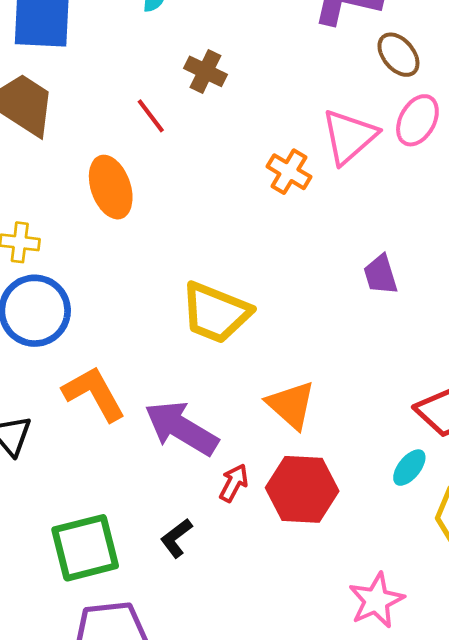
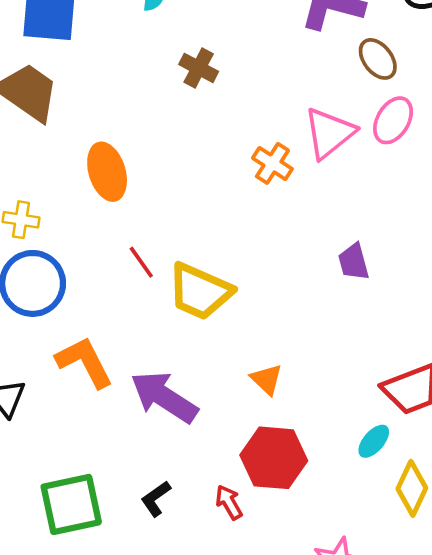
red line: (151, 116) -> (141, 262), moved
orange triangle: (291, 405) -> (267, 379), size x0.7
red arrow: (234, 483) -> (229, 502), moved, turned -60

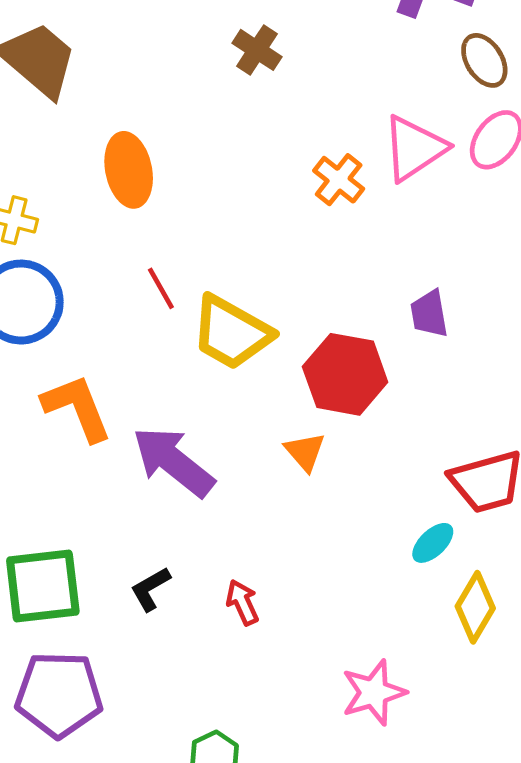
red hexagon: (274, 458) -> (345, 374), moved

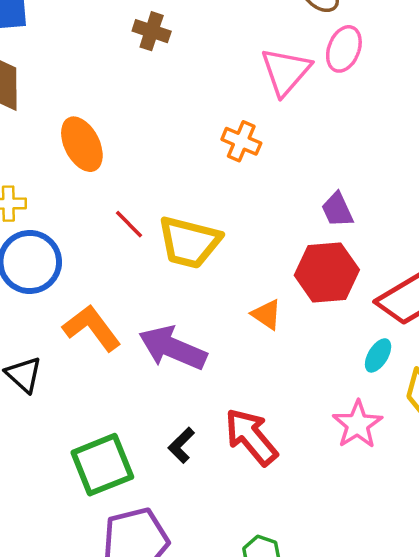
orange cross: (339, 180) -> (241, 141), moved
purple trapezoid: (429, 314) -> (337, 210), moved
red hexagon: (345, 374) -> (327, 272), moved
red arrow: (242, 602) -> (251, 437), size x1.8
pink star: (374, 692) -> (358, 424), moved

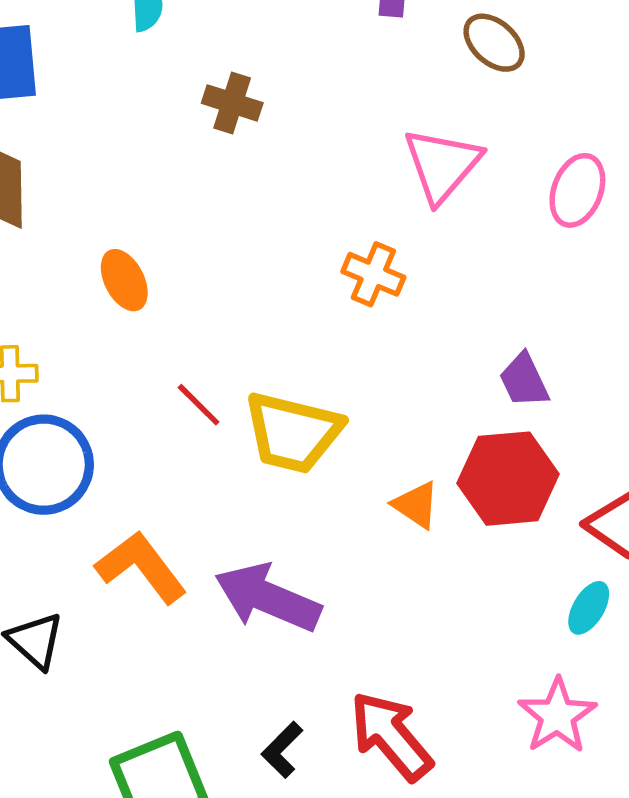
pink ellipse: (344, 49) -> (577, 190), moved
orange ellipse: (82, 144) -> (124, 280), size x0.7
orange triangle: (267, 314) -> (416, 505), moved

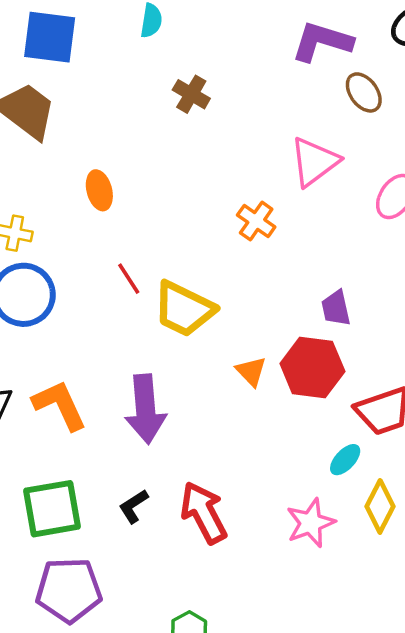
orange L-shape: (141, 567) -> (60, 405), moved
purple arrow: (268, 598) -> (145, 409), turned -130

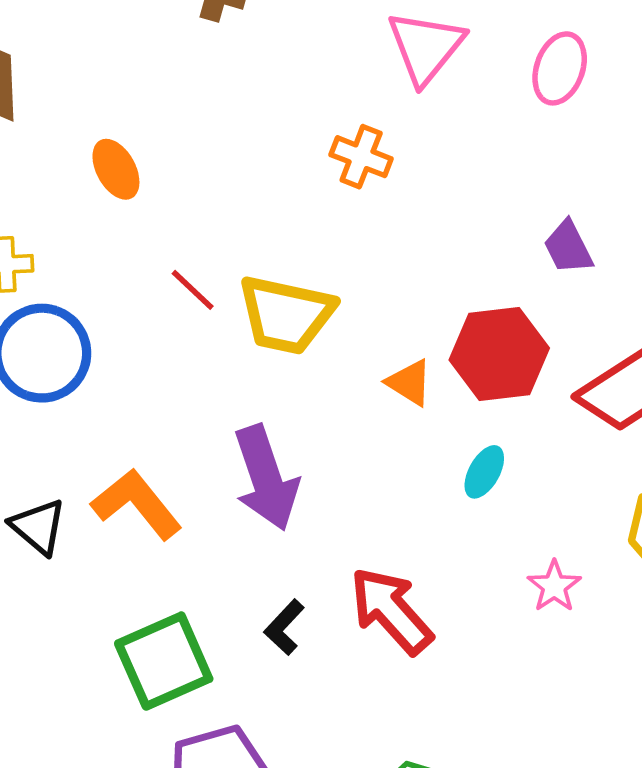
purple trapezoid: (336, 308) -> (568, 247), moved
cyan ellipse: (345, 460) -> (484, 472), moved
pink star: (311, 523) -> (554, 586), size x0.7

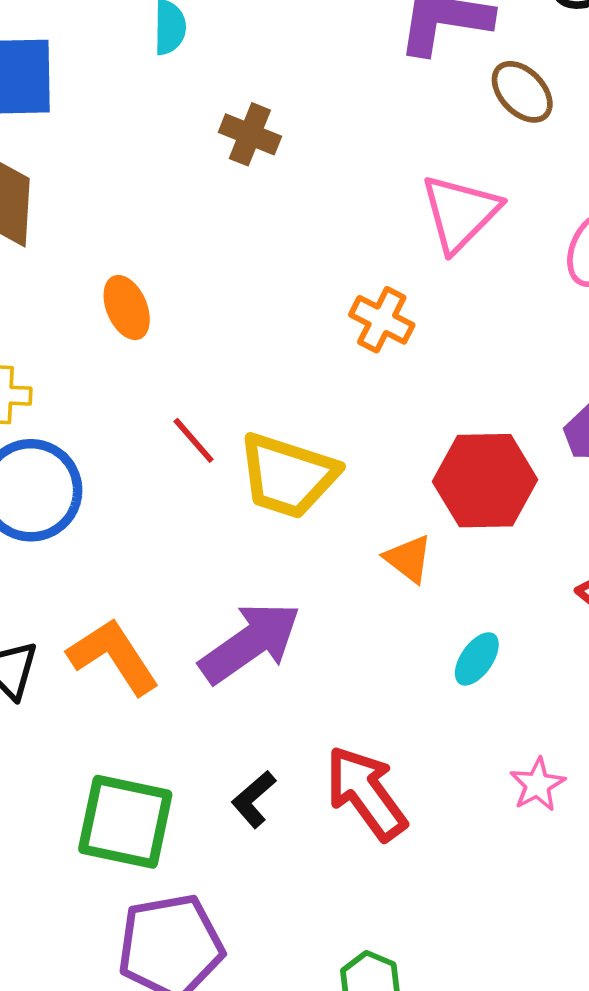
red hexagon: (499, 354) -> (485, 481), moved
purple arrow: (266, 478) -> (250, 643), turned -112
green square: (164, 661) -> (125, 822), turned 30

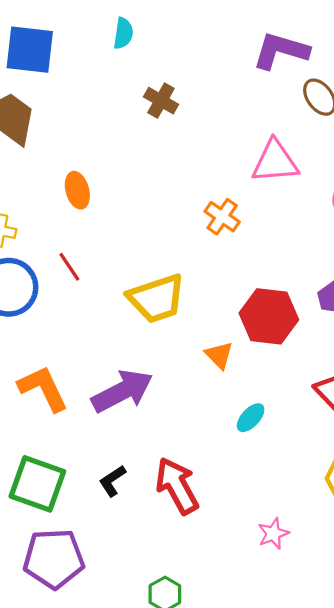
pink triangle: (460, 213) -> (275, 162), turned 33
red line: (194, 440) -> (69, 267), moved
yellow trapezoid: (288, 476) -> (157, 299), turned -44
pink star: (537, 785) -> (273, 534), moved

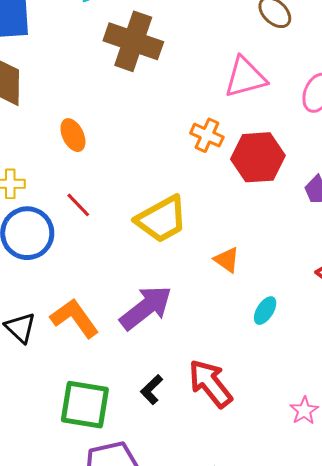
brown cross: (161, 101) -> (133, 41), size x1.8
red hexagon: (269, 316) -> (258, 157), moved

